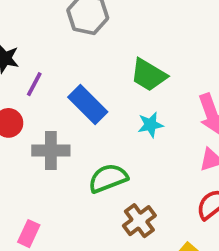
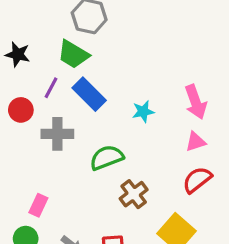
green trapezoid: (149, 75) -> (73, 54), moved
purple line: (34, 84) -> (51, 88), moved

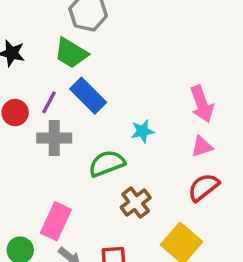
purple line: (51, 88) -> (49, 102), moved
cyan star: (143, 112) -> (142, 131), moved
pink rectangle: (38, 205) -> (56, 221), moved, size x1.5

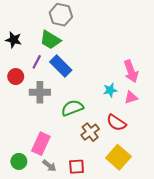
purple line: (49, 102) -> (37, 62), moved
cyan star: (142, 131) -> (110, 90), moved
red semicircle: (204, 187) -> (116, 123), moved, turned -108

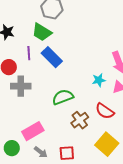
purple line: (37, 62) -> (29, 53), turned -32
gray cross: (40, 92) -> (21, 86), moved
pink rectangle: (41, 144) -> (33, 131), turned 35

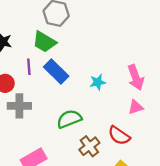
cyan star: (99, 80) -> (98, 82), moved

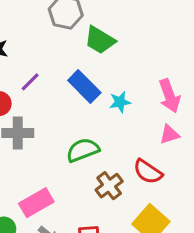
green trapezoid: (44, 42) -> (100, 40), moved
purple line: (29, 67) -> (30, 82), turned 49
blue rectangle: (56, 71) -> (84, 87), moved

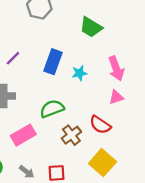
green trapezoid: (100, 40) -> (91, 27), moved
blue rectangle: (84, 87) -> (53, 62), turned 65
pink rectangle: (36, 203) -> (23, 135), moved

